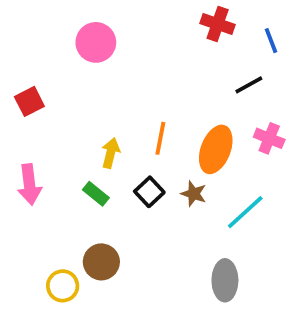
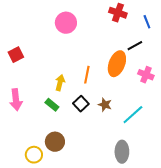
pink circle: (96, 42) -> (66, 23), moved
orange ellipse: (216, 149) -> (117, 64), moved

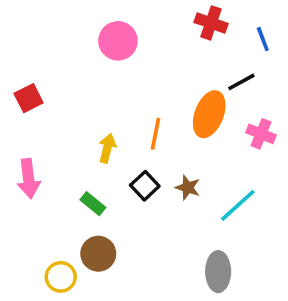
green rectangle: (52, 105) -> (93, 204), moved

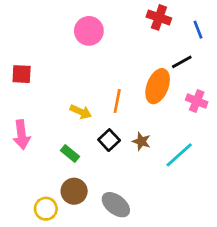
red square: (29, 98) -> (22, 74), turned 30
yellow arrow: (107, 148) -> (81, 112), turned 100
gray ellipse: (218, 272) -> (116, 205), moved, turned -52

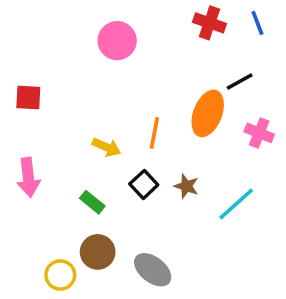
blue line: (198, 30) -> (257, 23), moved

